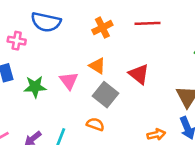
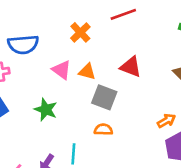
pink triangle: (69, 81) -> (62, 70), moved
green star: (35, 87) -> (46, 110), moved, turned -30

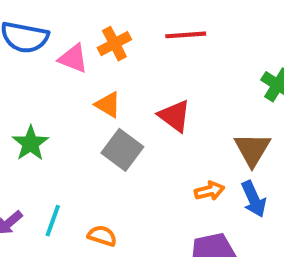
pink triangle: (62, 70) -> (73, 59), moved, turned -30
orange arrow: (166, 121) -> (209, 191), moved
orange semicircle: (103, 130) -> (102, 236), moved

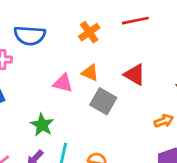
pink triangle: (73, 59) -> (63, 83), moved
green star: (30, 143) -> (42, 125), moved

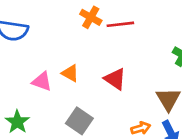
orange cross: (89, 32) -> (91, 17), moved, turned -30
gray square: (103, 101) -> (79, 121), moved

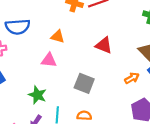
orange triangle: (70, 73) -> (58, 36), moved

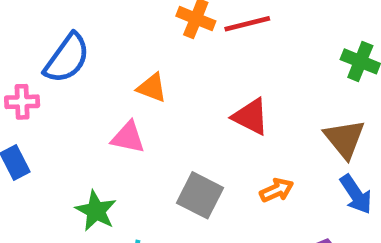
blue semicircle: (18, 27) -> (67, 58), turned -55
orange arrow: (132, 78) -> (277, 190), moved

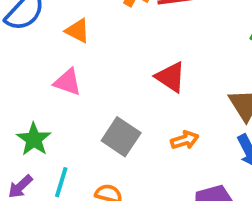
orange triangle: (152, 88) -> (78, 31), moved

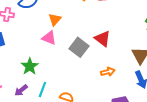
orange triangle: (78, 31) -> (55, 19), moved, turned 40
gray square: (121, 137) -> (79, 47), moved

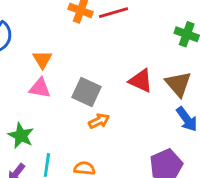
red triangle: (103, 39) -> (141, 81), moved
orange arrow: (108, 72) -> (99, 121), moved

